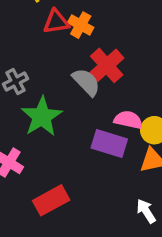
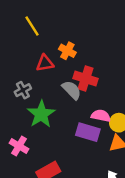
red triangle: (56, 22) -> (45, 63), moved
red cross: (107, 65) -> (86, 78), turned -30

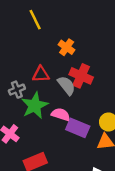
red triangle: (45, 63) -> (41, 74), moved
gray cross: (23, 90) -> (17, 90), moved
pink semicircle: (101, 116) -> (61, 114), moved

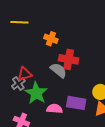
yellow line: (35, 20) -> (19, 22), turned -48
red triangle: (41, 74) -> (25, 74), moved
pink semicircle: (61, 114) -> (55, 109), moved

